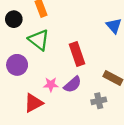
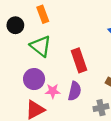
purple circle: (17, 65) -> (34, 79), moved
purple semicircle: (73, 84) -> (75, 91), turned -36

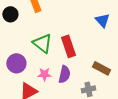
green triangle: (41, 46) -> (42, 43), moved
purple circle: (34, 79) -> (16, 63), moved

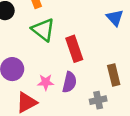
green triangle: (42, 43) -> (43, 30), moved
brown rectangle: (101, 68) -> (114, 75), turned 48

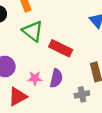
red rectangle: (74, 49) -> (61, 48), turned -45

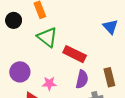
purple semicircle: (56, 78) -> (82, 79), moved

